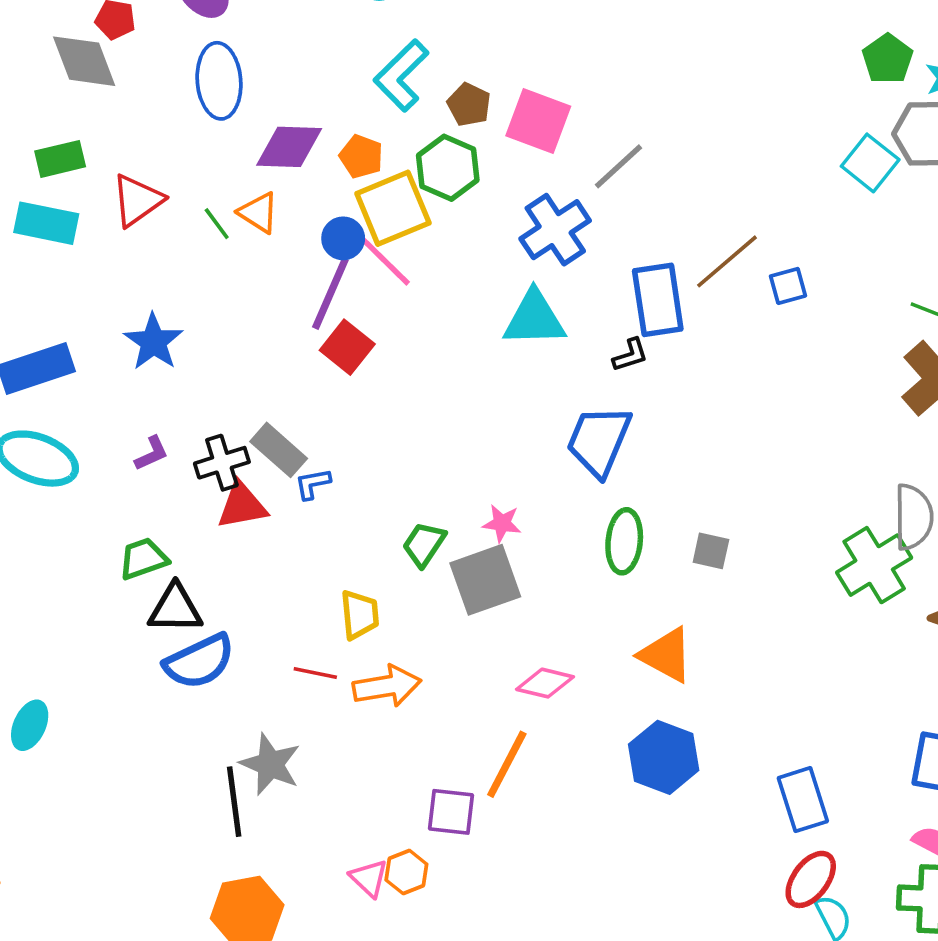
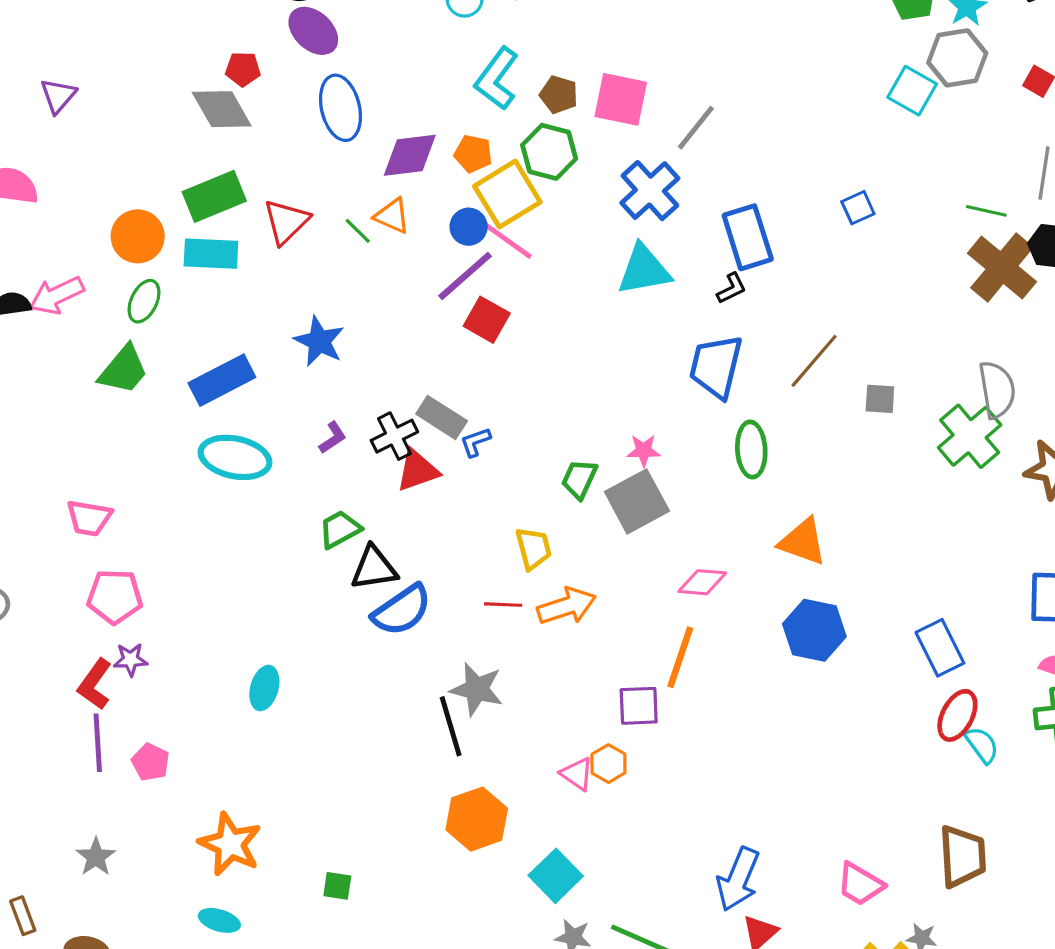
green rectangle: (60, 159) -> (214, 196), size x1.4
brown line: (727, 261) -> (814, 361), moved
purple line: (330, 294) -> (465, 276), turned 34
gray square: (711, 551) -> (880, 399), moved

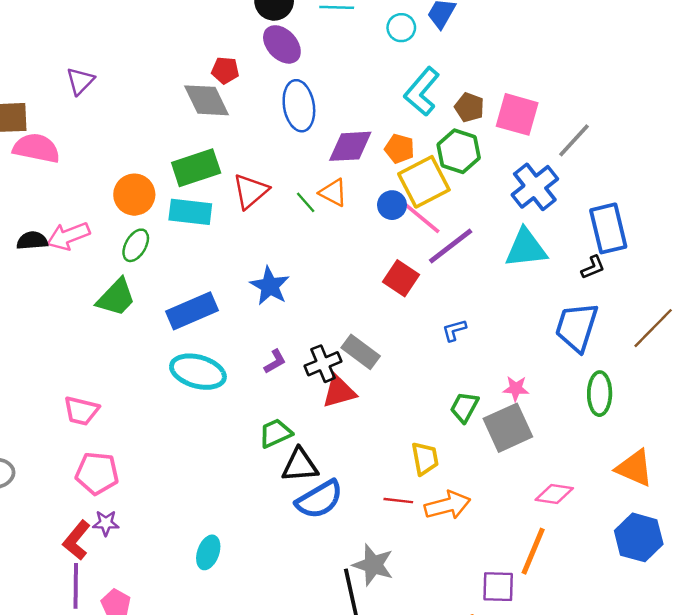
purple line: (465, 276) -> (451, 246), moved
blue L-shape: (475, 442) -> (454, 330), moved

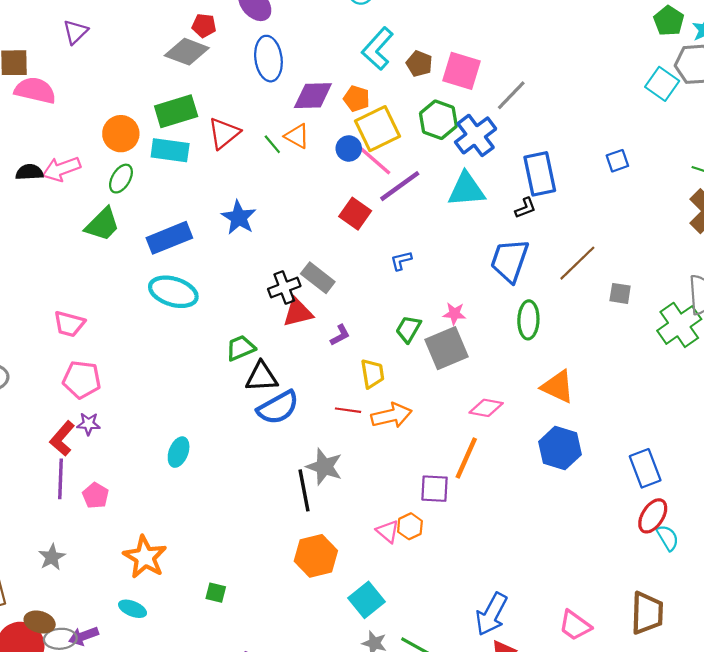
gray diamond: (207, 100) -> (187, 52), turned -45
green hexagon: (459, 151) -> (438, 120), moved
purple L-shape: (275, 362) -> (340, 335), moved

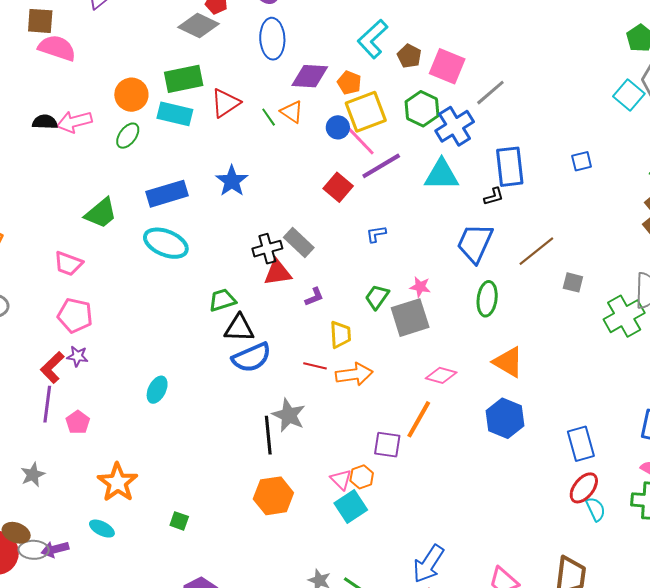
green trapezoid: (102, 224) -> (101, 213), moved
cyan square: (366, 600) -> (351, 506), moved

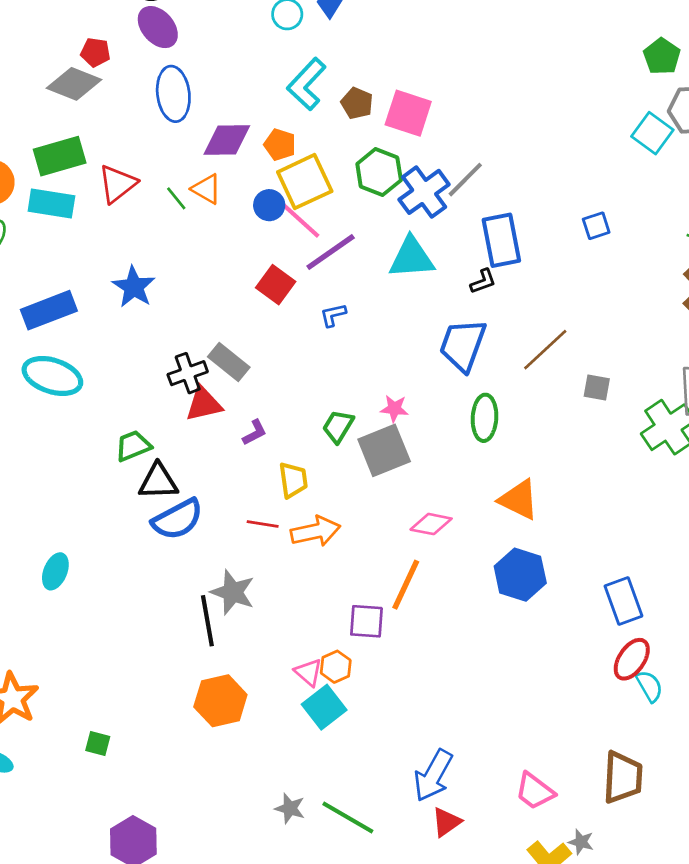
gray line: (490, 93) -> (465, 180), moved
blue L-shape: (376, 234) -> (333, 315), moved

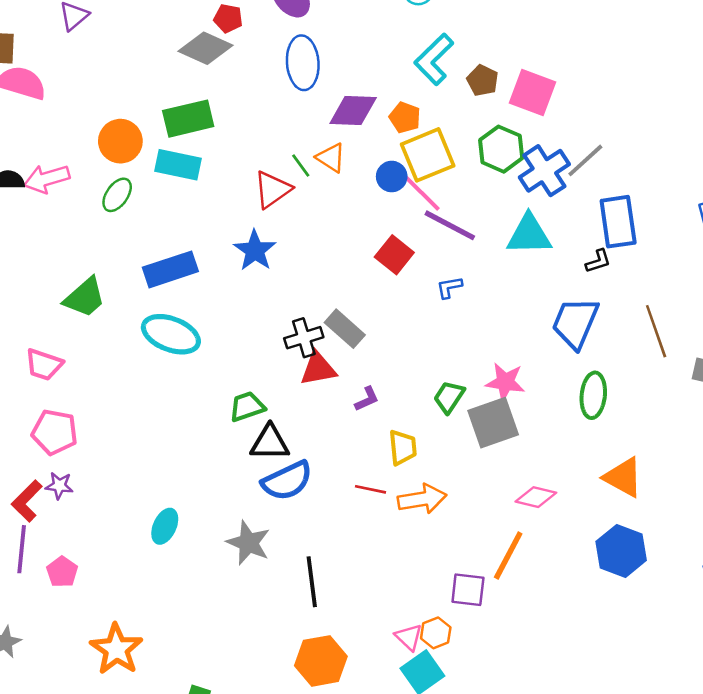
red triangle: (117, 184) -> (272, 189), moved
purple line: (331, 252) -> (450, 225), turned 60
brown line: (545, 350) -> (656, 331), turned -69
pink star: (394, 409) -> (505, 382), size x1.4
gray star: (233, 592) -> (248, 543), moved

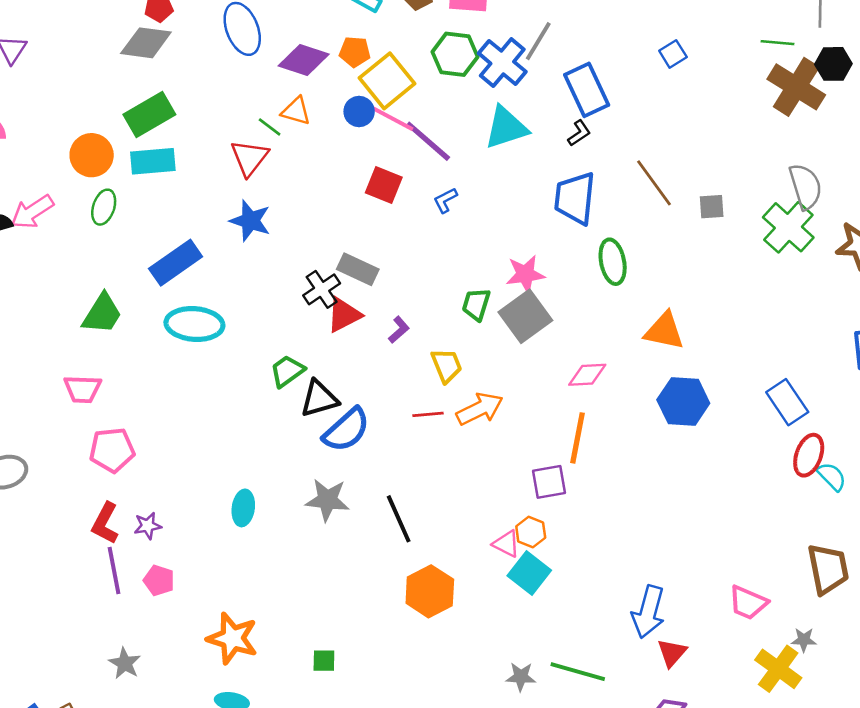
purple diamond: (353, 111) -> (304, 60), turned 33
purple line: (450, 225) -> (428, 141), turned 30
purple star: (59, 486) -> (148, 526), moved

